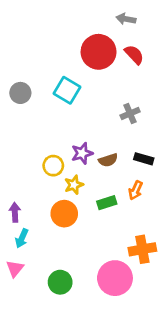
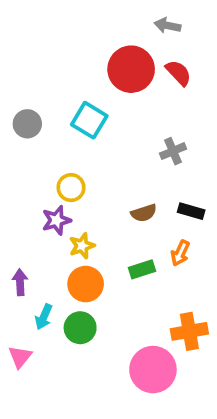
purple star: (82, 153) -> (56, 220), moved
yellow circle: (53, 166) -> (71, 188), moved
yellow star: (74, 185) -> (82, 246), moved
cyan arrow: (22, 238) -> (44, 317), moved
green circle: (60, 282) -> (80, 328), moved

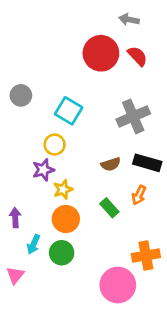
cyan square: (89, 120) -> (69, 111), moved
gray cross: (173, 151) -> (133, 116), size x1.6
black rectangle: (191, 211) -> (147, 163), size x1.4
green rectangle: (142, 269) -> (109, 208), turned 66

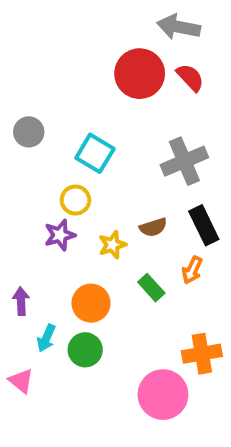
gray arrow: (129, 20) -> (179, 27), size x1.5
black rectangle: (147, 163) -> (204, 225), turned 48
yellow star: (63, 189) -> (112, 245), moved
pink triangle: (15, 275) -> (21, 381), turned -30

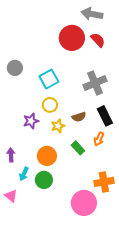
cyan square: (95, 153) -> (49, 79), turned 30
yellow circle: (75, 200) -> (50, 105), moved

